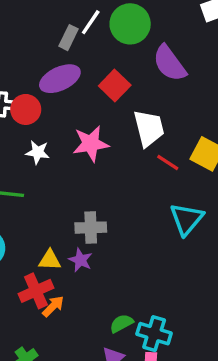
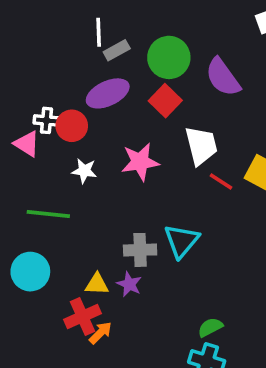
white line: (91, 22) -> (99, 32), moved, turned -36
green circle: (130, 24) -> (169, 57), moved
gray rectangle: (68, 38) -> (117, 50), turned 35
cyan triangle: (187, 219) -> (181, 241), moved
green semicircle: (122, 323) -> (210, 327), moved

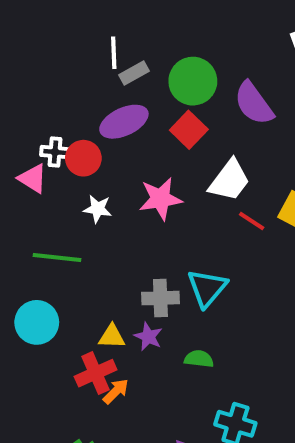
white trapezoid: (201, 146) -> (229, 180), turned 51
green semicircle: (210, 327) -> (199, 359), moved, turned 35

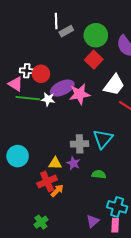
purple ellipse: (124, 122) -> (62, 88), moved
green line: (57, 258) -> (28, 98), moved

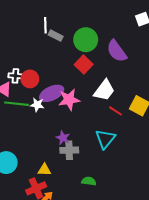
gray rectangle: (66, 31) -> (56, 36), turned 56
cyan triangle: (103, 139) -> (105, 139), moved
purple star: (73, 163) -> (63, 138), moved

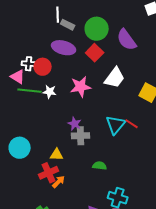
purple ellipse: (52, 93) -> (64, 48), moved, turned 40
red line: (116, 111) -> (132, 124), moved

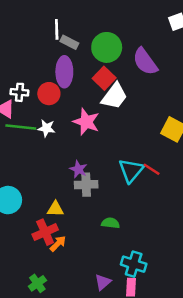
purple ellipse: (64, 48) -> (64, 72), turned 75
red circle: (43, 67) -> (49, 94), moved
white trapezoid: (115, 78) -> (114, 96), moved
pink star: (81, 87) -> (86, 122), turned 30

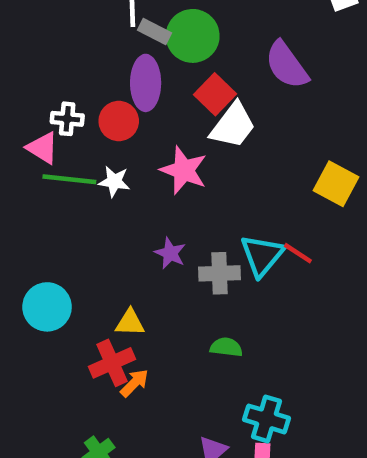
green circle: (107, 47) -> (193, 36), moved
gray cross: (86, 185) -> (219, 273), moved

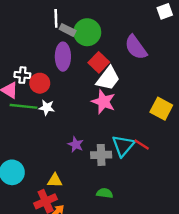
red circle: (119, 121) -> (40, 83), moved
pink star: (184, 170) -> (103, 102), moved

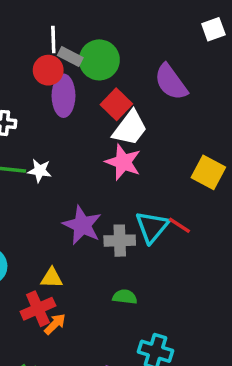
red circle: (40, 83) -> (48, 70), moved
purple star: (76, 145) -> (82, 225), size x1.6

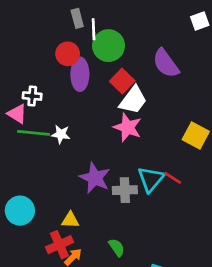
white line: (53, 39) -> (94, 29), moved
gray rectangle: (70, 57) -> (77, 18), moved, turned 48
green semicircle: (125, 297) -> (117, 247), moved, turned 48

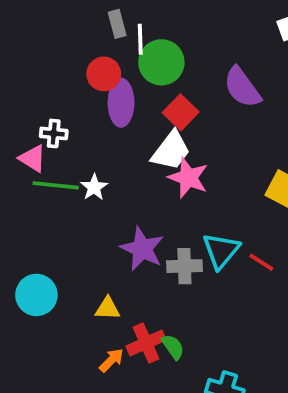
white trapezoid: (133, 100) -> (171, 151), moved
white star: (61, 134) -> (94, 187), turned 30
red line: (173, 178) -> (261, 262), moved
red cross: (59, 245) -> (146, 343), moved

